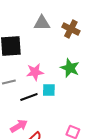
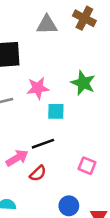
brown cross: (71, 29) -> (84, 18), moved
black line: (29, 97) -> (43, 144), moved

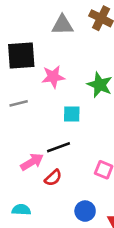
pink star: (38, 88) -> (53, 77), moved

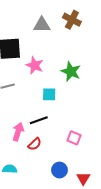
pink star: (53, 77) -> (35, 65), turned 30
pink arrow: (32, 162) -> (18, 132), turned -42

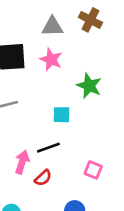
pink star: (35, 65) -> (51, 59), moved

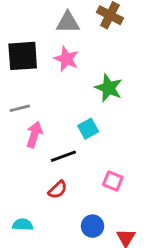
cyan square: (62, 115) -> (88, 129), moved, turned -30
pink arrow: (22, 162) -> (34, 134), moved

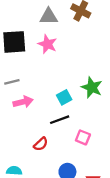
green star: (108, 88) -> (92, 87), moved
pink arrow: (34, 134) -> (23, 102), turned 60
black line: (63, 156) -> (60, 120), moved

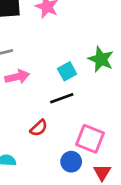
pink square: (83, 137) -> (90, 139), moved, size x1.5

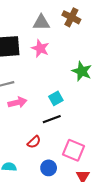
green star: (101, 59) -> (82, 71), moved
blue circle: (71, 162) -> (49, 168), moved

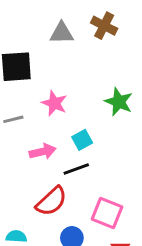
pink star: (40, 48) -> (54, 103), moved
pink arrow: (17, 102) -> (43, 152), moved
red semicircle: (34, 142) -> (51, 201), size x1.6

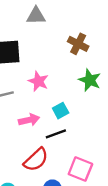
brown cross: (104, 26) -> (78, 44), moved
gray triangle: (62, 33) -> (36, 16), moved

